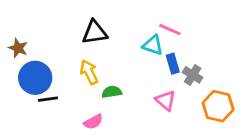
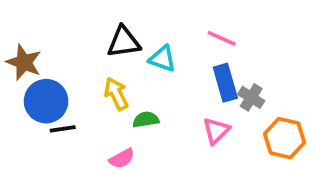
cyan triangle: (153, 45) -> (162, 59), moved
brown star: (18, 48) -> (24, 62), size x1.4
blue rectangle: (173, 64) -> (225, 83), size x1.4
pink triangle: (166, 100) -> (216, 131), turned 35

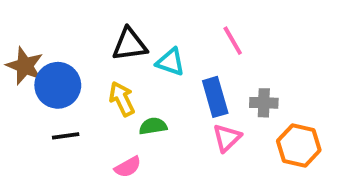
pink line: (222, 38) -> (233, 41), turned 36
blue rectangle: (225, 83) -> (215, 97), moved
gray cross: (251, 97) -> (264, 103), turned -30
blue circle: (46, 101) -> (58, 85), moved

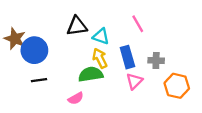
yellow arrow: (122, 99) -> (100, 58), moved
green semicircle: (153, 126) -> (91, 74), size x1.5

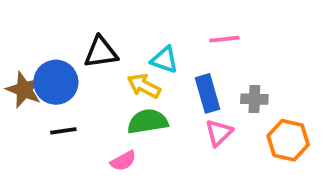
pink line: (138, 24) -> (224, 39), turned -66
black triangle: (77, 26) -> (101, 52), moved
brown star: (15, 39) -> (24, 90), moved
yellow arrow: (100, 58) -> (144, 86), moved, turned -36

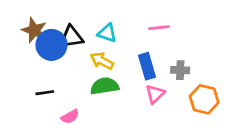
cyan triangle: (164, 60) -> (107, 33), moved
blue circle: (56, 82) -> (51, 45), moved
brown star: (24, 90) -> (34, 30), moved
pink semicircle: (123, 161) -> (70, 117), moved

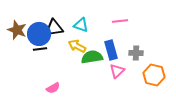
brown star: (34, 30) -> (17, 30), moved
green semicircle: (105, 86) -> (92, 57), moved
black line: (45, 93) -> (40, 49), moved

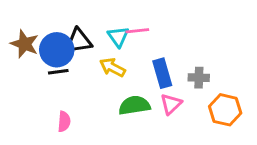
pink line: (120, 21) -> (137, 31), moved
cyan triangle: (81, 25) -> (118, 37), turned 35
green semicircle: (92, 57) -> (134, 105), moved
pink semicircle: (53, 88) -> (64, 122), moved, turned -56

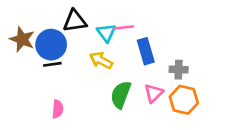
black triangle: (79, 41) -> (75, 21), moved
blue rectangle: (162, 73) -> (146, 51), moved
green semicircle: (134, 105) -> (121, 95), turned -60
orange hexagon: (225, 110) -> (184, 100), moved

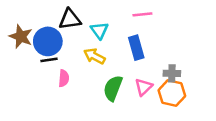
pink line: (123, 28) -> (142, 14), moved
gray cross: (179, 70) -> (172, 73), moved
pink semicircle: (58, 109) -> (64, 78), moved

